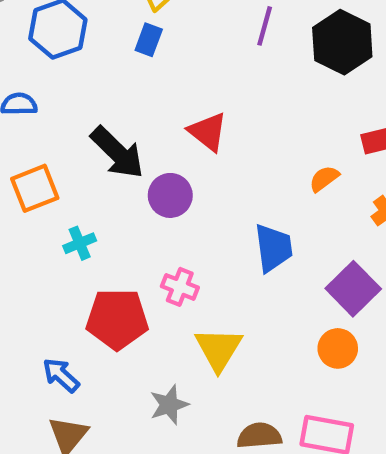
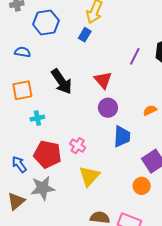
purple line: (265, 26) -> (135, 56), moved
purple circle: (170, 195) -> (108, 108), moved
blue arrow: (61, 375) -> (19, 164), moved
gray star: (169, 405) -> (43, 188), moved, size x1.4

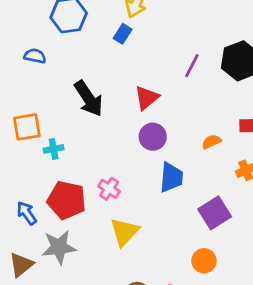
red triangle: (103, 80) -> (147, 98), turned 30
orange square: (22, 90) -> (27, 127), moved
orange circle: (142, 186) -> (204, 261), moved

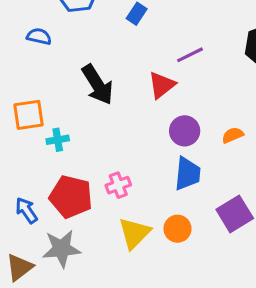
purple line: (192, 66) -> (190, 55), moved, turned 35
purple circle: (153, 137) -> (185, 131), moved
pink cross: (109, 189) -> (118, 185), turned 35
orange circle: (204, 261) -> (177, 229), moved

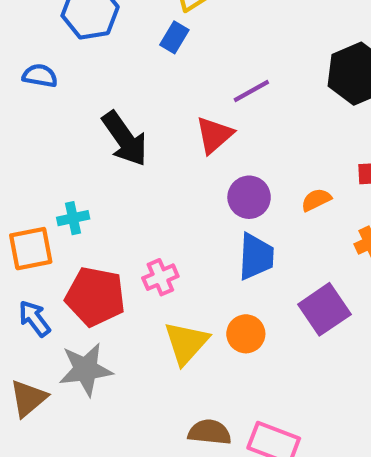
orange square: (29, 115) -> (31, 249), moved

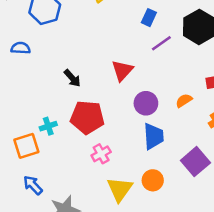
blue rectangle: (174, 37) -> (149, 18), moved
purple line: (251, 91) -> (161, 43), moved
black arrow: (125, 139) -> (72, 78), size x0.6
red pentagon: (95, 297) -> (87, 117), moved

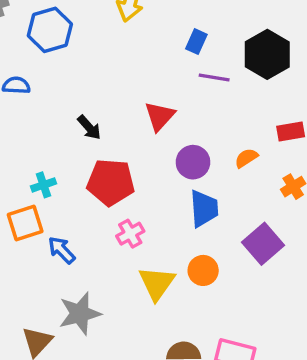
purple line: (161, 43) -> (214, 77), turned 45
cyan cross: (48, 126) -> (44, 185), moved
blue arrow: (33, 185) -> (62, 250), moved

